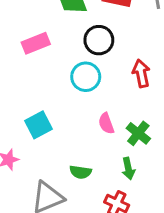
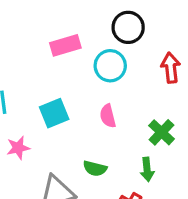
pink rectangle: (36, 43) -> (65, 45), moved
pink semicircle: (106, 123) -> (108, 116), moved

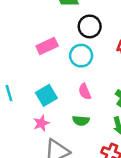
pink star: (18, 148) -> (41, 123), moved
green semicircle: (95, 168) -> (81, 121), moved

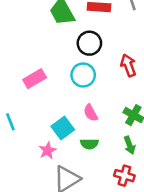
pink rectangle: (47, 46) -> (35, 79), moved
cyan square: (46, 95) -> (63, 128), moved

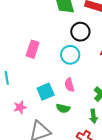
pink rectangle: (35, 79) -> (33, 49), turned -54
pink star: (48, 151) -> (20, 107), moved

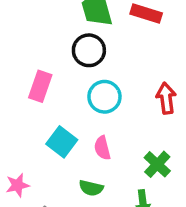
black circle: (80, 32) -> (89, 50), moved
cyan square: (46, 92) -> (62, 142), moved, turned -30

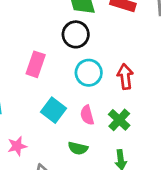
red arrow: (166, 98) -> (125, 77), moved
green cross: (157, 164) -> (119, 120), moved

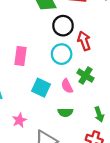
black circle: (76, 34) -> (63, 26), moved
red arrow: (125, 77) -> (84, 41), moved
green cross: (119, 120) -> (85, 76), moved

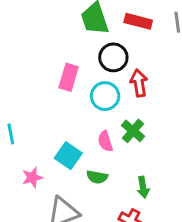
pink rectangle: (20, 56) -> (69, 77), moved
cyan square: (41, 88) -> (68, 156), moved

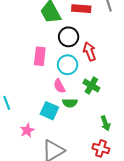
pink semicircle: (105, 141) -> (59, 86), moved
green semicircle: (97, 177) -> (70, 103), moved

